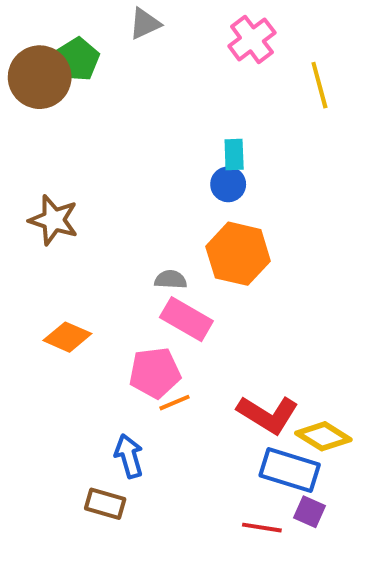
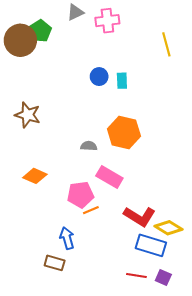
pink cross: (252, 39) -> (107, 21), moved, turned 30
blue circle: (228, 184) -> (99, 77), moved
pink rectangle: (186, 319) -> (109, 177), moved
purple square: (310, 512) -> (163, 277), moved

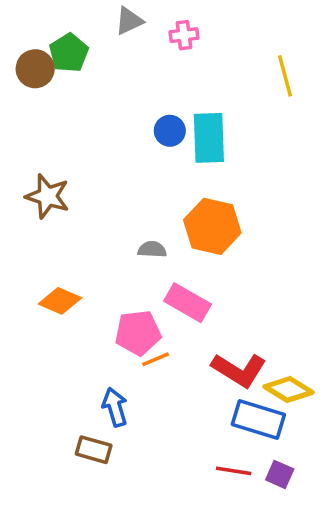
pink cross: (107, 21) -> (184, 35), size x0.7
brown circle: (20, 40) -> (35, 69), size x0.7
cyan rectangle: (122, 81) -> (209, 138), size x1.8

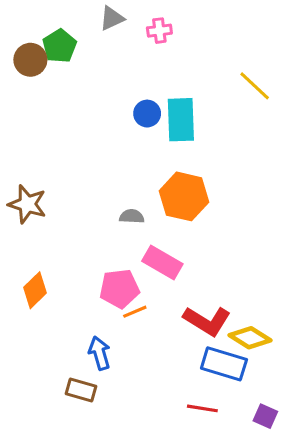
yellow line: (285, 76) -> (255, 86), moved, turned -32
brown star: (48, 196) -> (27, 204), moved
orange diamond: (60, 301) -> (35, 290), moved, turned -68
purple square: (280, 474) -> (265, 416), moved

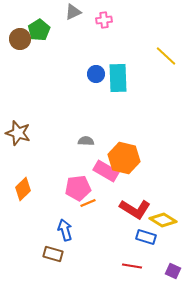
orange hexagon: (184, 196) -> (124, 158), moved
blue rectangle: (224, 364) -> (146, 237), size x0.7

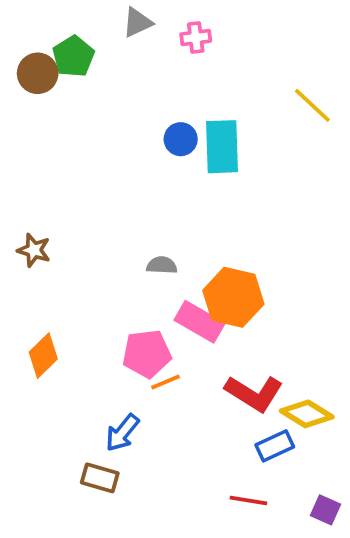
brown star: (18, 133) -> (34, 250), size x0.7
blue arrow: (65, 230) -> (122, 433), turned -125
blue rectangle: (146, 237) -> (275, 446), turned -42

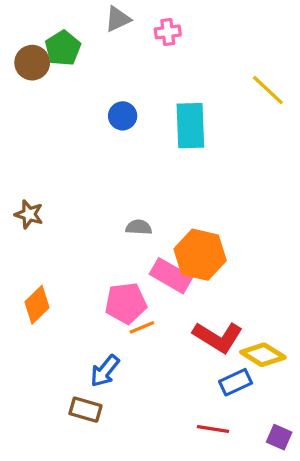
blue circle: (181, 139) -> (123, 116), moved

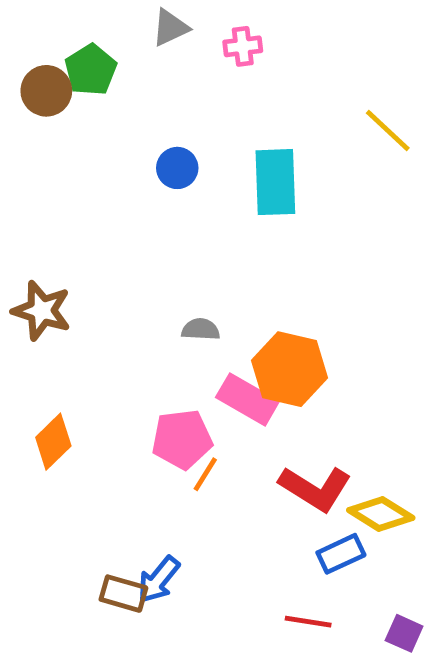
brown star: (29, 214) -> (42, 311), size x1.4
orange line: (142, 327) -> (205, 474), turned -35
blue arrow: (105, 371) -> (159, 580), moved

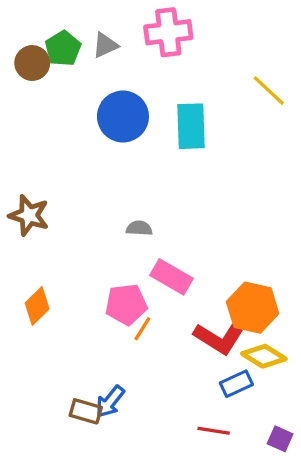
gray triangle: (170, 28) -> (105, 45), moved
pink cross: (243, 46) -> (168, 32), size x1.8
blue circle: (177, 168) -> (123, 116), size x1.8
orange hexagon: (289, 369) -> (253, 308), moved

